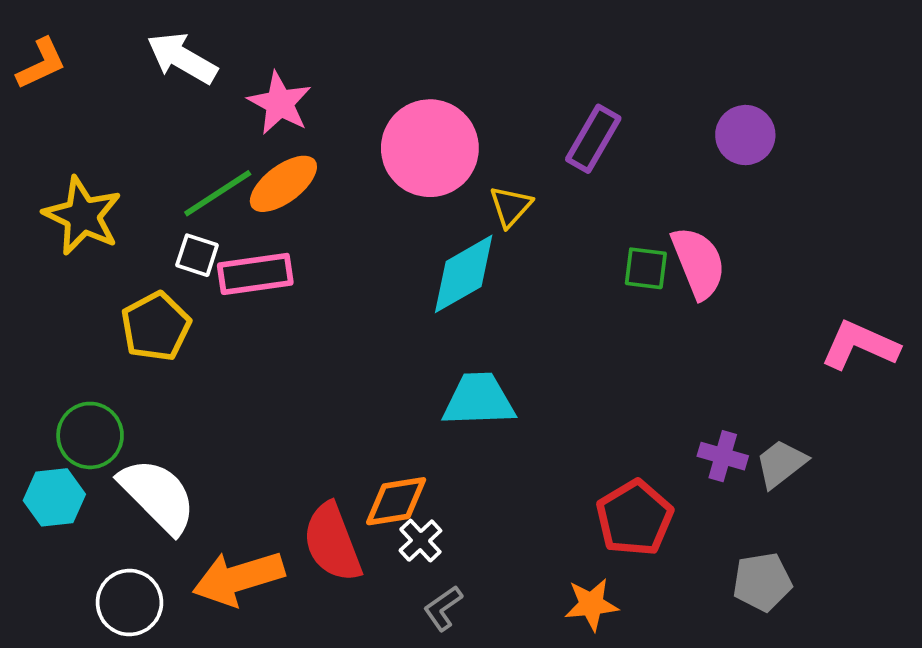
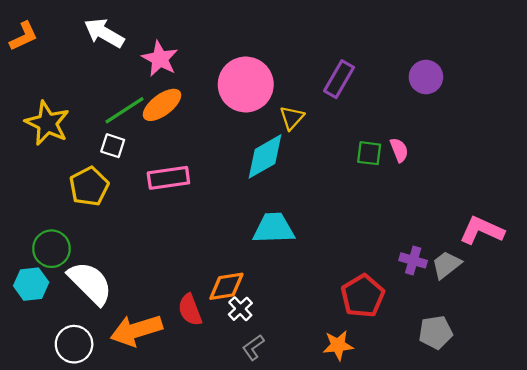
pink semicircle: (698, 263) -> (399, 150), size x0.6
pink rectangle: (255, 274) -> (168, 178), moved
pink L-shape: (860, 345) -> (482, 230), moved
red semicircle: (332, 542) -> (190, 310), size x0.7

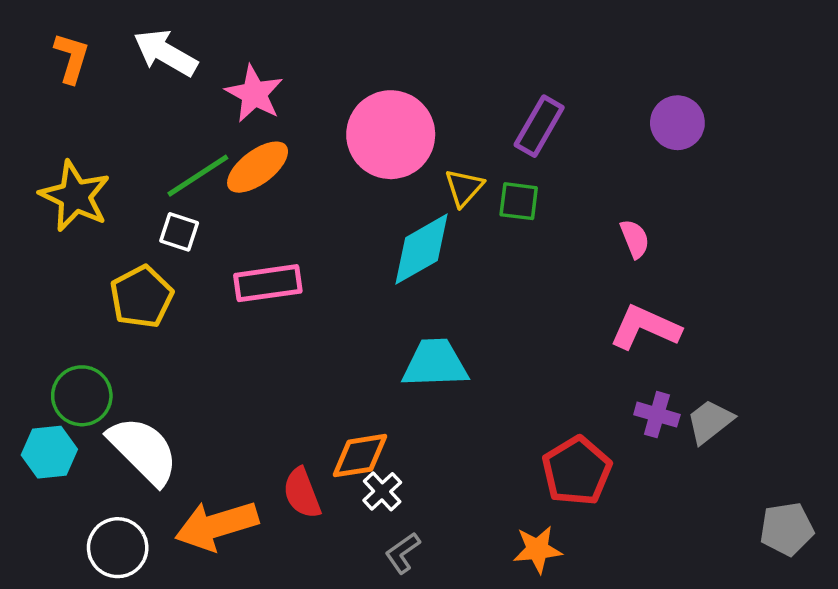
orange L-shape: (24, 36) -> (72, 58), moved, turned -48
green square: (369, 153) -> (519, 201), moved
pink L-shape: (482, 230) -> (645, 328), moved
gray pentagon: (436, 332) -> (787, 529), moved

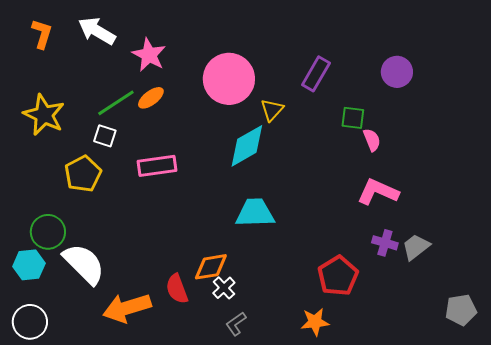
orange ellipse: (258, 167) -> (151, 98), size x0.7
green square: (519, 201) -> (353, 118), moved
white circle: (118, 548) -> (30, 322), moved

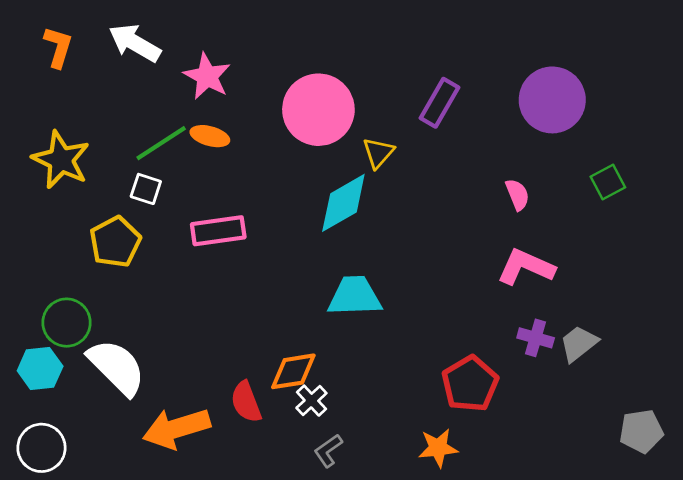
purple circle: (397, 72) -> (552, 100), size x1.5
orange ellipse: (151, 98) -> (210, 136), turned 52
green square: (353, 118) -> (608, 182), moved, turned -35

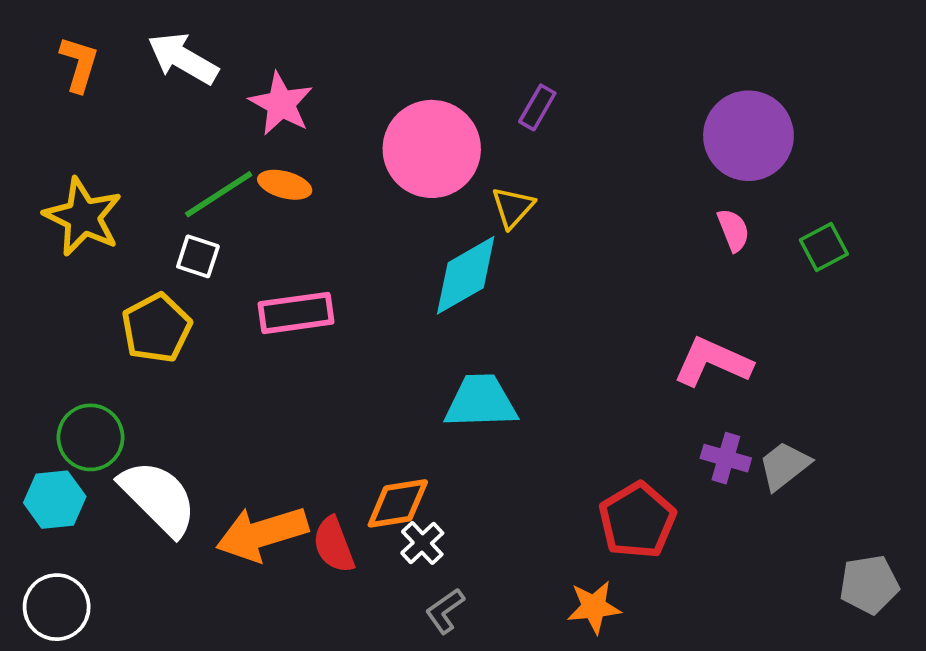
purple rectangle: (440, 103) -> (537, 107), moved, size x0.7
pink semicircle: (517, 195) -> (733, 230), moved
orange arrow: (176, 428) -> (262, 534), moved

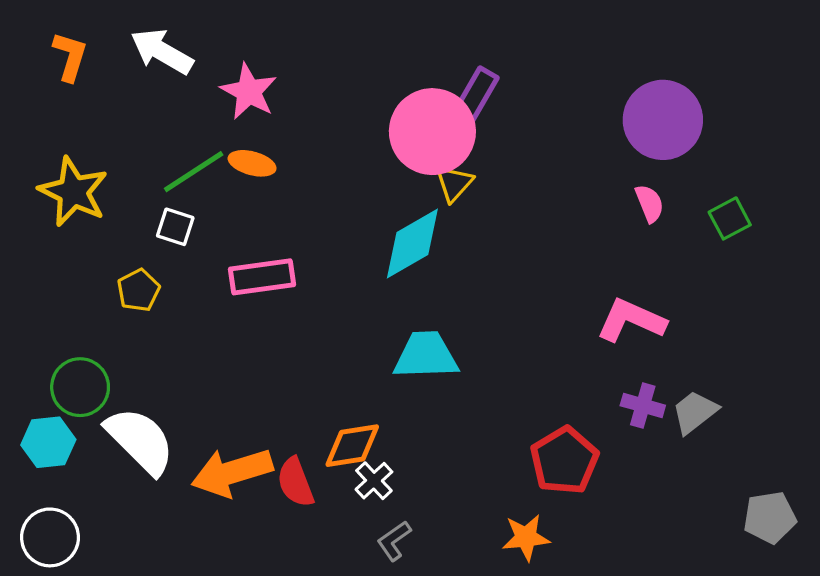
purple rectangle: (537, 107) -> (476, 95), size x1.4
pink circle: (432, 149) -> (432, 132), moved
yellow pentagon: (156, 328) -> (138, 290), size x0.7

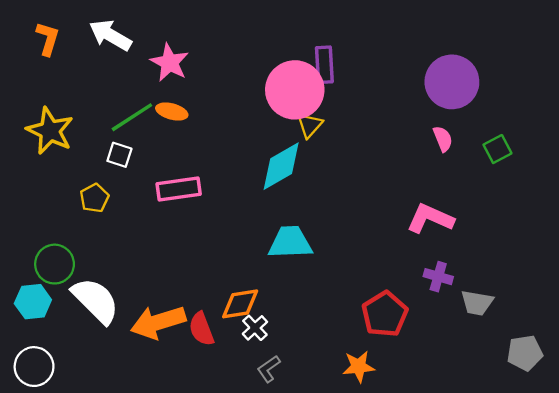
purple rectangle: (476, 95) -> (324, 65), turned -33
gray trapezoid: (695, 412) -> (477, 303), moved, turned -132

